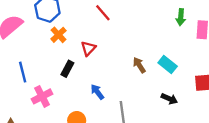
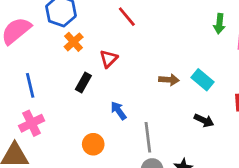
brown arrow: (139, 65) -> (169, 80), turned 126
pink cross: (42, 96) -> (32, 123), moved

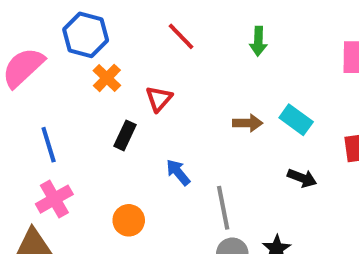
green arrow: (219, 24) -> (258, 41), moved
orange circle: (93, 144) -> (129, 220), moved

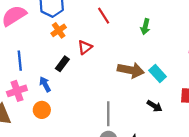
brown arrow: (248, 123) -> (131, 70), size x1.6
blue arrow: (178, 172) -> (45, 84), moved
orange circle: (129, 220) -> (42, 110), moved

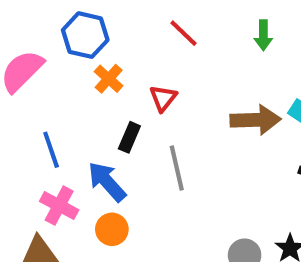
blue arrow: (45, 84) -> (107, 182), size x1.5
pink cross: (17, 91) -> (59, 206), turned -30
gray line: (108, 114) -> (177, 168), moved

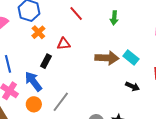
red triangle: (163, 98) -> (64, 44), turned 40
gray line: (177, 168) -> (61, 102), moved, turned 45

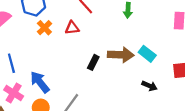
red triangle: (64, 44) -> (72, 28), moved
black rectangle: (46, 61) -> (93, 62), moved

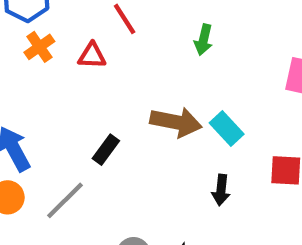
black rectangle: (93, 62) -> (106, 150), moved
black arrow: (149, 86) -> (221, 190), turned 64

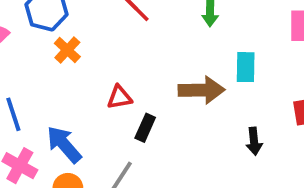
red triangle: (92, 56) -> (120, 97), moved
cyan rectangle: (227, 128) -> (246, 67), moved, turned 56

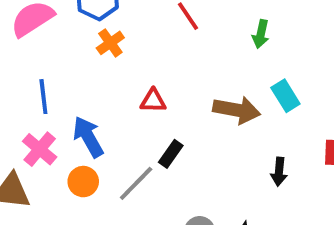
cyan rectangle: (246, 67) -> (285, 96), turned -44
black rectangle: (145, 128) -> (171, 154), moved

